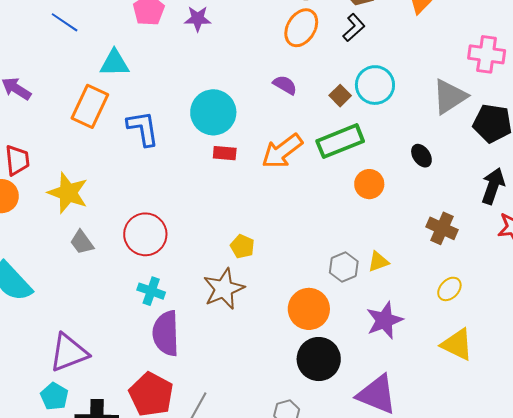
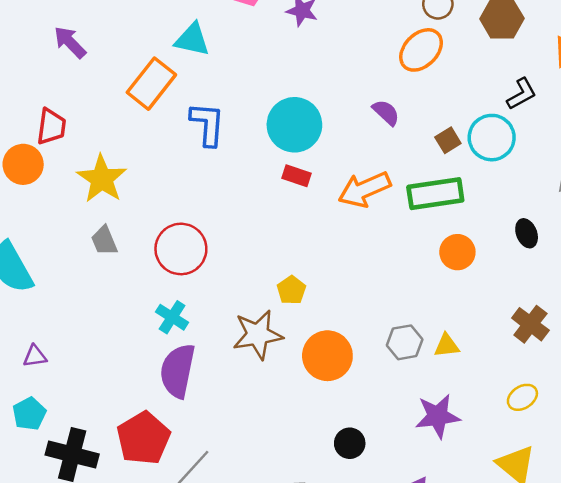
black L-shape: (354, 28) -> (522, 94), moved
orange circle: (309, 309) -> (327, 356), moved
purple triangle: (69, 353) -> (35, 356), moved, size x0.5
black circle: (319, 359) -> (350, 443), size x0.6

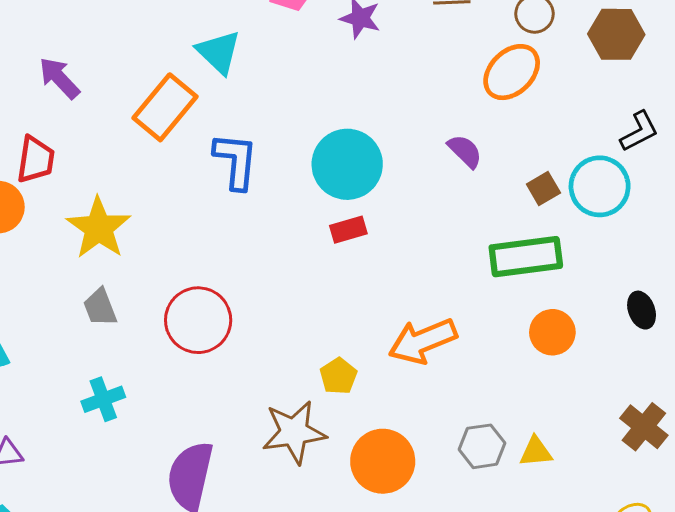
cyan triangle: (192, 40) -> (219, 52), turned 30
purple arrow: (70, 42) -> (59, 78), moved
red rectangle: (297, 176) -> (348, 230), turned -36
orange arrow: (364, 189) -> (423, 341), moved
cyan cross: (172, 317) -> (103, 399), moved, turned 36

